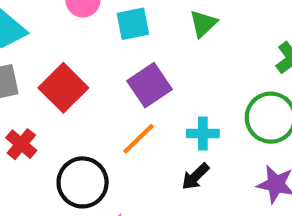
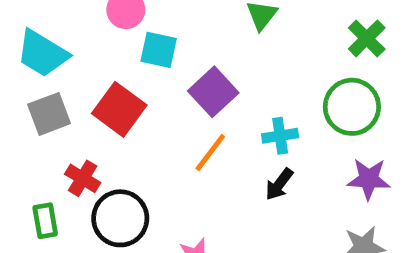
cyan square: (133, 24) -> (159, 50), moved, turned 32
black circle: (83, 182) -> (120, 218), moved

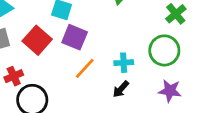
purple square: (213, 92) -> (75, 37), moved, turned -30
red cross: (83, 178) -> (14, 76), turned 30

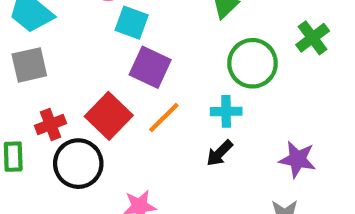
red square: (37, 40) -> (109, 116), moved
green circle: (164, 50) -> (252, 63), moved

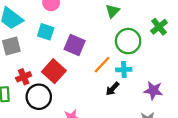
cyan square: (132, 23) -> (46, 32), moved
cyan cross: (226, 111) -> (124, 70), moved
orange line: (164, 117) -> (102, 65), moved

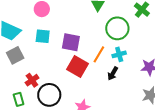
red square: (54, 71) -> (77, 67), moved

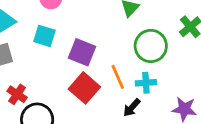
orange line: (99, 54) -> (118, 77), turned -66
red cross: (32, 80) -> (17, 94), turned -32

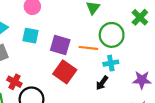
orange line: (118, 77) -> (88, 48), moved, turned -54

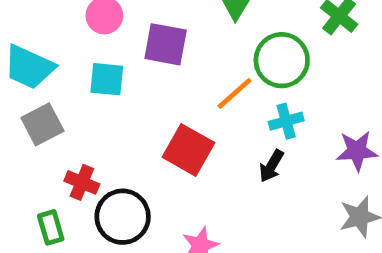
purple square: (60, 45) -> (166, 44), moved
orange line: (88, 48) -> (235, 93), turned -42

